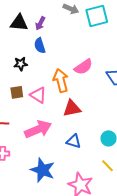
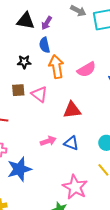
orange arrow: (61, 80) -> (56, 67), moved
pink arrow: (38, 129) -> (48, 141), moved, size x0.6
blue star: (43, 170) -> (19, 169), moved, turned 30

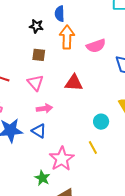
brown square: (18, 90) -> (39, 55), moved
pink triangle: (39, 94) -> (35, 83), moved
blue triangle: (71, 143) -> (39, 131), moved

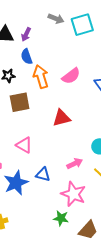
brown square: (39, 55) -> (20, 102), size x1.5
pink triangle: (35, 83) -> (24, 145), moved
pink arrow: (44, 108) -> (75, 163), moved

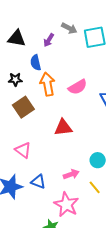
purple arrow: (26, 34) -> (49, 40), moved
brown square: (20, 102) -> (23, 107), turned -30

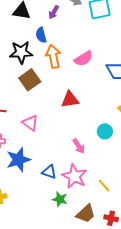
black star: (15, 79) -> (21, 52), size x1.6
pink arrow: (71, 174) -> (79, 146), turned 77
blue triangle: (38, 182) -> (49, 172), moved
yellow line: (95, 187) -> (104, 186), moved

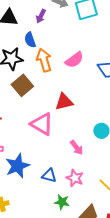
pink triangle: (30, 123) -> (42, 124), moved, size x1.4
pink star: (75, 176) -> (75, 178), size x0.7

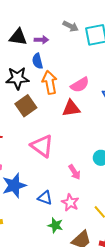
purple arrow: (41, 16) -> (41, 40), moved, turned -120
red triangle: (64, 102) -> (71, 108), moved

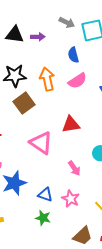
blue semicircle: (38, 61) -> (73, 55), moved
red triangle: (71, 108) -> (71, 124), moved
green star: (55, 225) -> (43, 218), moved

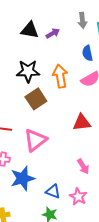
gray arrow: (67, 22) -> (82, 20), turned 56
purple arrow: (38, 37) -> (53, 33), turned -32
pink triangle: (41, 143) -> (35, 140), moved, turned 45

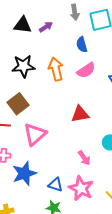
brown square: (36, 99) -> (18, 104), moved
pink star: (78, 197) -> (81, 188), size x1.4

